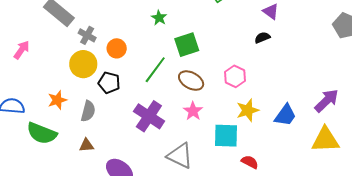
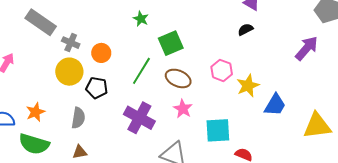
orange star: (57, 100) -> (35, 112), moved
purple arrow: (327, 101) -> (307, 48), moved
yellow star: (248, 110) -> (248, 86), moved

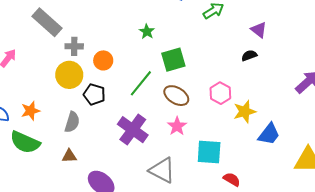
gray cross: (71, 43) -> (74, 46), turned -30

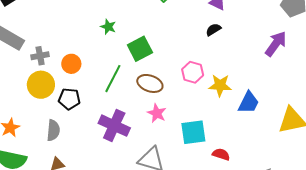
yellow star: (245, 112) -> (220, 85), turned 30

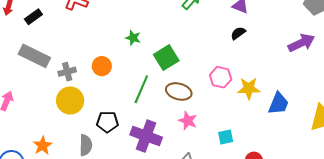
purple arrow: (276, 44) -> (301, 43), turned 32
orange circle: (71, 64) -> (102, 66), moved
black pentagon: (69, 99) -> (107, 122), moved
cyan square: (193, 132) -> (226, 137), size x0.6

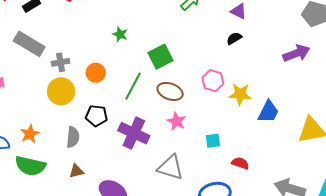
green star: (133, 38) -> (120, 34), moved
orange circle: (102, 66) -> (96, 73), moved

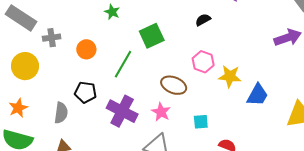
black semicircle: (234, 38) -> (203, 20), moved
yellow circle: (61, 91) -> (25, 66), moved
brown ellipse: (170, 91) -> (174, 85), moved
pink star: (177, 121) -> (161, 112), moved

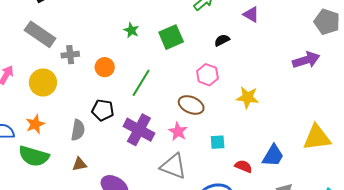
green square: (152, 36) -> (171, 37), moved
pink hexagon: (203, 62) -> (207, 75), moved
blue trapezoid: (257, 95) -> (273, 156), moved

